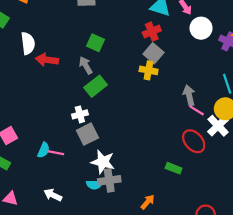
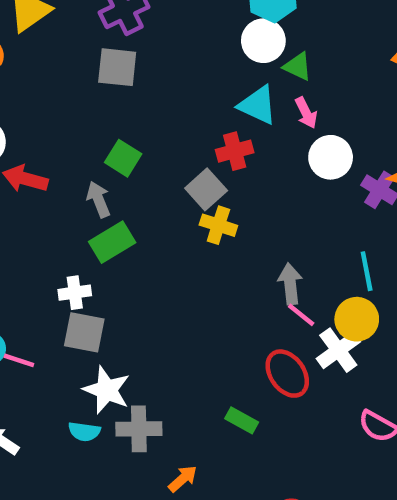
gray square: (154, 53) -> (206, 189), moved
gray square: (87, 134) -> (84, 332), turned 30
gray cross: (109, 180) -> (139, 429), moved

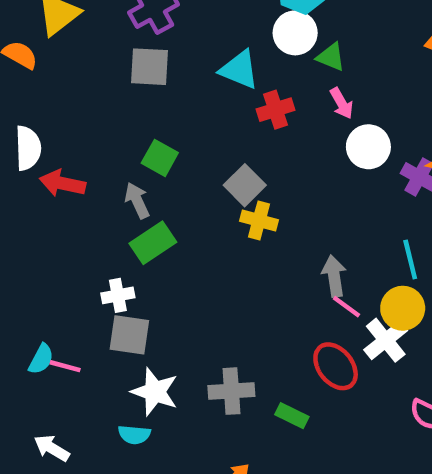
cyan triangle: (258, 105) -> (239, 70), moved
red cross: (235, 151) -> (276, 110), moved
gray cross: (139, 429) -> (231, 391), moved

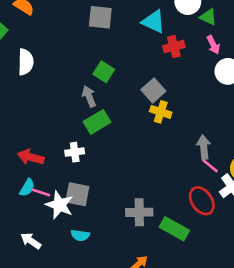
red arrow: (62, 183) -> (31, 157), moved
gray square: (129, 335) -> (77, 194), moved
white star: (155, 392) -> (59, 205), moved
green rectangle: (292, 416) -> (174, 229), size x1.5

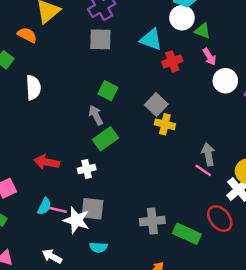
red arrow: (31, 157) -> (47, 162), moved
pink line: (210, 166) -> (203, 170), moved
red ellipse: (202, 201) -> (220, 219), moved

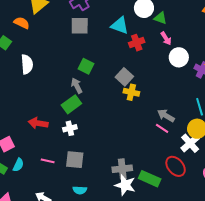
green rectangle: (105, 139) -> (71, 104), moved
gray arrow: (208, 154) -> (166, 116), turned -48
cyan semicircle: (44, 206) -> (18, 165), moved
white star: (76, 220) -> (125, 185), moved

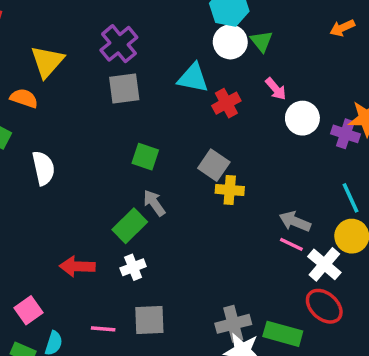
green triangle: (160, 18) -> (262, 41), moved, turned 40
gray arrow: (77, 86) -> (154, 203), moved
white cross: (190, 143) -> (324, 264), moved

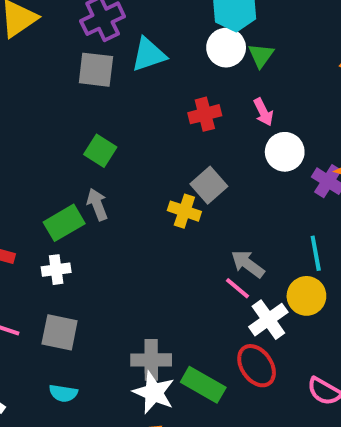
cyan triangle: (193, 78) -> (149, 55), moved, turned -44
gray square: (214, 165) -> (209, 185), moved

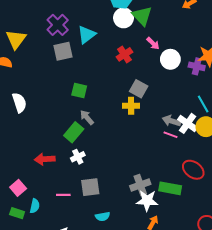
green triangle: (261, 55) -> (142, 16), size x1.5
white cross: (268, 320) -> (188, 123), moved

